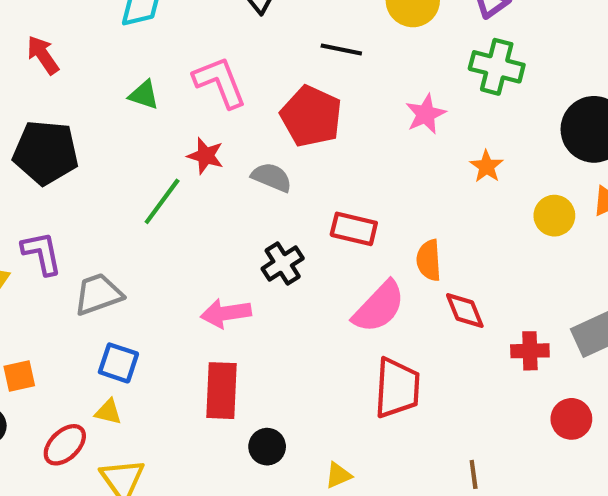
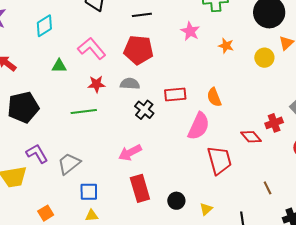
green line: (162, 201) -> (84, 112), turned 65
black cross: (283, 263) -> (144, 110), moved
red diamond: (465, 311) -> (251, 137), moved
black circle: (267, 447) -> (176, 201), moved

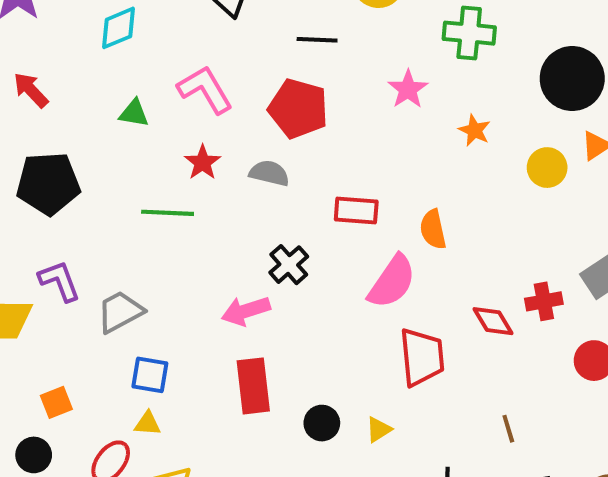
red star: (96, 84) -> (202, 162), turned 30
black cross: (144, 110) -> (289, 265), moved
yellow triangle: (206, 209) -> (379, 430), moved

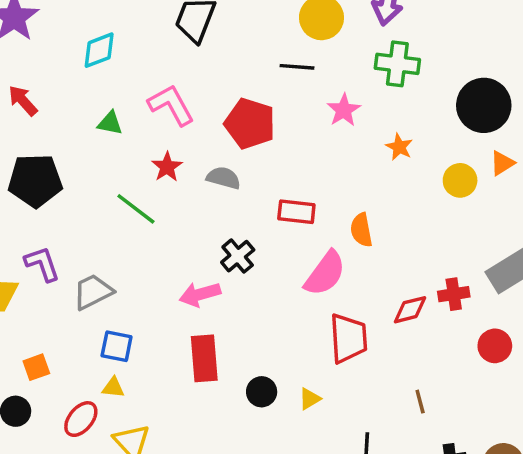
black line: (317, 40) -> (297, 67), moved
green line: (168, 213) -> (136, 209), turned 33
red diamond: (493, 321) -> (410, 310), turned -75

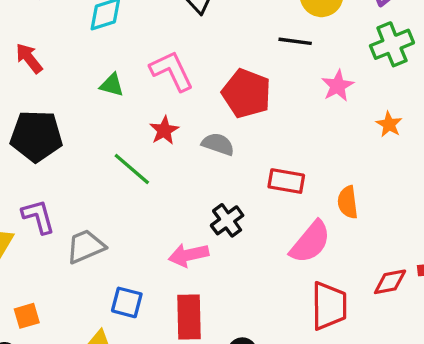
green cross: (397, 64) -> (392, 44), turned -33
blue square: (117, 346) -> (127, 302), moved

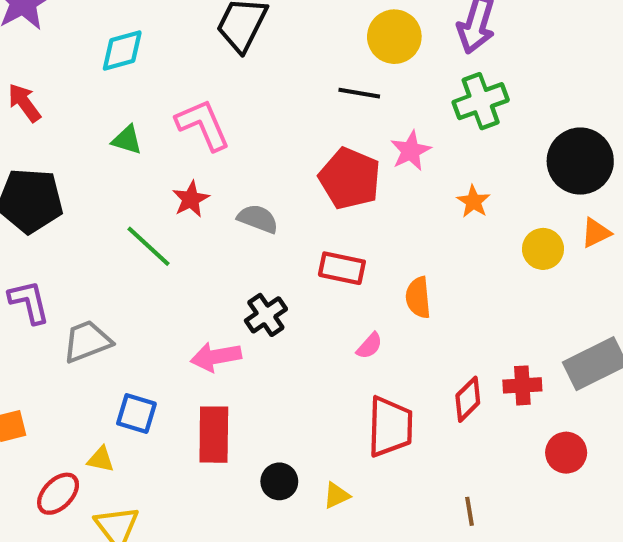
red pentagon: (246, 93) -> (350, 178), moved
pink semicircle: (310, 242) -> (369, 346), size x0.5
red diamond: (390, 282) -> (468, 399), turned -36

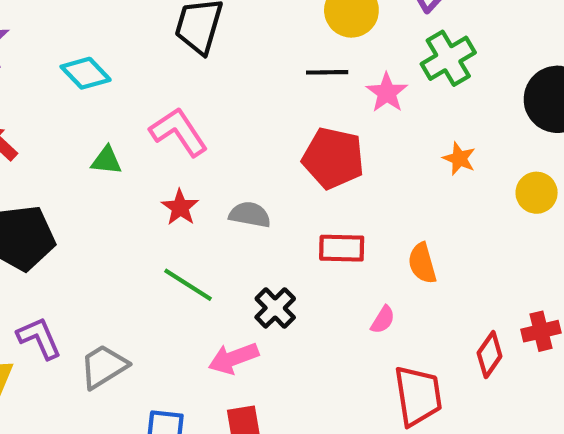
cyan diamond: (122, 51) -> (86, 73), turned 72
pink star: (411, 151) -> (387, 93), moved
green line: (149, 246) -> (188, 285), moved

